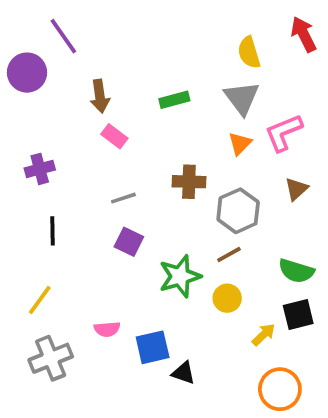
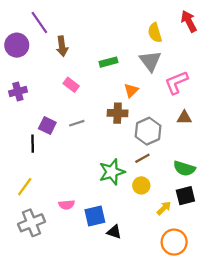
brown arrow: (100, 96) -> (62, 46), moved
orange triangle: (240, 143) -> (131, 90), moved
purple cross: (40, 169) -> (18, 92), moved
brown triangle: (296, 189) -> (184, 118), turned 42
purple square: (129, 242) -> (47, 125), moved

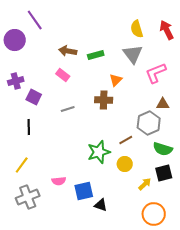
red arrow: (189, 21) -> (167, 30), moved
brown arrow: (62, 46) -> (68, 51), moved, turned 108
purple square: (47, 125) -> (34, 97), moved
gray hexagon: (148, 131) -> (149, 123), moved

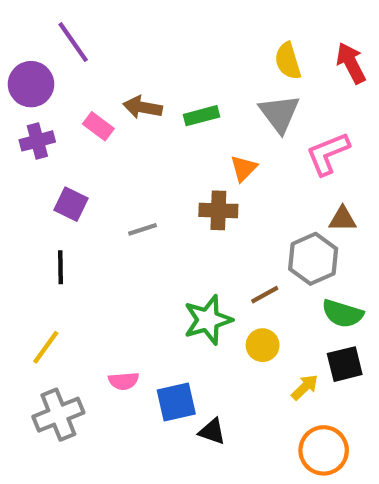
pink rectangle: (63, 75) -> (98, 126), moved
purple cross: (16, 81) -> (37, 141), moved

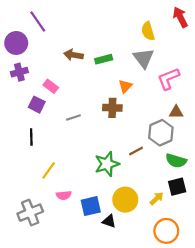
red arrow: (351, 63) -> (180, 17), moved
pink rectangle: (98, 126) -> (51, 86), moved
yellow circle: (263, 345) -> (125, 200), moved, size x1.5
yellow line: (46, 347) -> (49, 170), moved

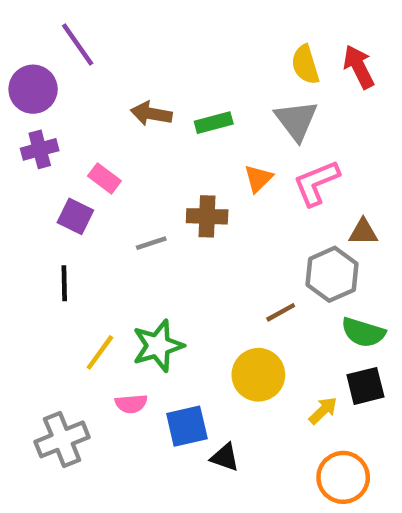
red arrow: (180, 17) -> (359, 67), moved
pink L-shape: (168, 79) -> (316, 183), moved
brown cross: (112, 108) -> (207, 216), moved
green star: (107, 164) -> (158, 346), moved
yellow circle: (125, 200) -> (258, 375), moved

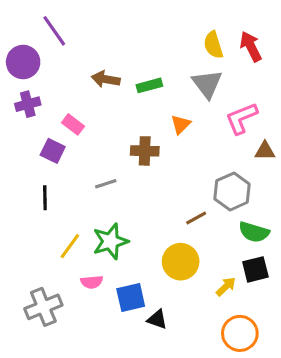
pink L-shape: (316, 183) -> (241, 118), moved
brown triangle: (363, 232) -> (265, 151), moved
gray line: (151, 243) -> (106, 184), moved

